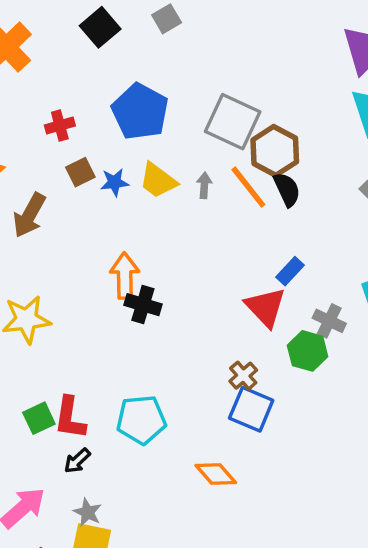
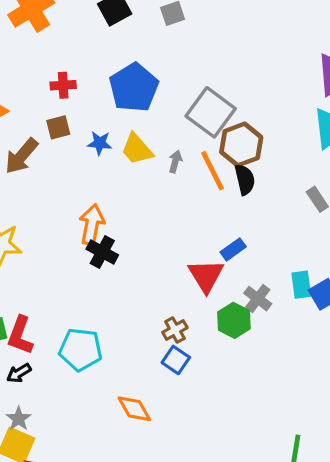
brown square: (80, 172) -> (58, 127), moved
blue square: (251, 409) -> (176, 360), size x0.7

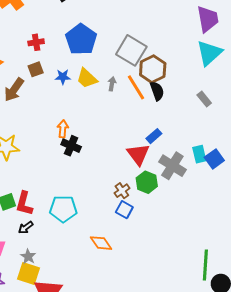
orange arrow: (92, 224) -> (63, 129), size x0.7
gray cross: (258, 299) -> (172, 166), size x1.5
green hexagon: (234, 320) -> (147, 182), moved

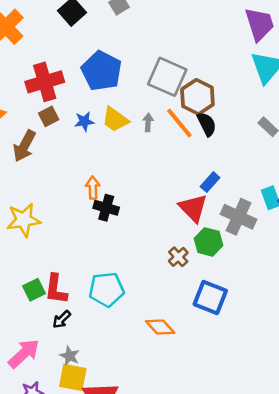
red cross: (36, 42) -> (45, 82), size x1.8
blue square: (124, 210) -> (210, 297), moved, size x1.5

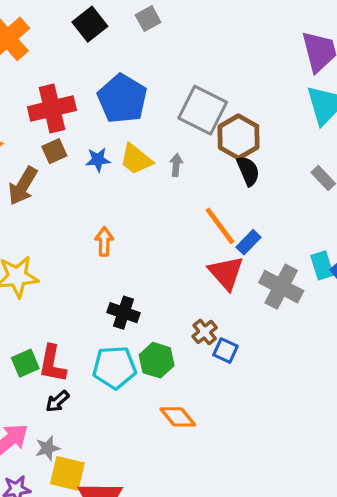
orange line: (179, 123) -> (220, 226), moved
black cross: (106, 208) -> (124, 313), moved
green hexagon: (209, 242) -> (157, 360), moved
blue square: (210, 297) -> (225, 351), moved, size x0.6
gray star: (70, 356) -> (48, 448), moved, turned 30

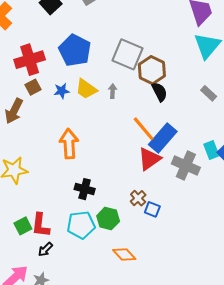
orange arrow: (104, 242) -> (69, 144), size x1.6
blue rectangle: (248, 242) -> (163, 138), size x1.8
red triangle: (226, 273) -> (149, 159), turned 40

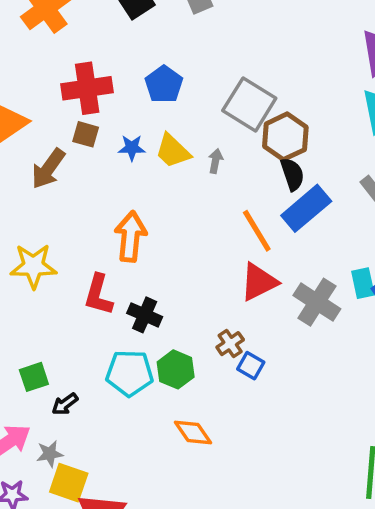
blue pentagon: (75, 50) -> (164, 84), size x0.7
brown square: (33, 87) -> (86, 134), turned 35
blue rectangle: (163, 138) -> (306, 208), moved
red L-shape: (41, 225) -> (98, 295), moved
green square: (23, 226) -> (34, 377), moved

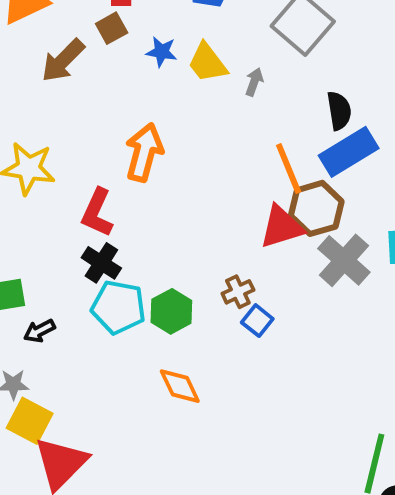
brown square: (86, 134) -> (112, 28), turned 36
brown hexagon: (285, 137) -> (316, 208), moved
black cross: (145, 315) -> (101, 263), moved

